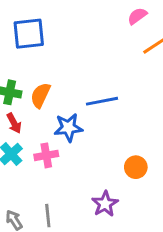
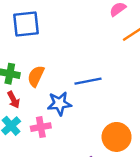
orange circle: (136, 167) -> (117, 137), size x1.5

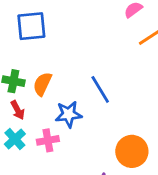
blue line: (88, 81) -> (100, 89), turned 70

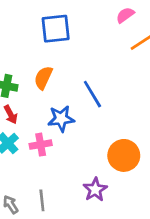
blue square: (31, 26) -> (56, 29), moved
orange semicircle: (42, 84) -> (43, 78), moved

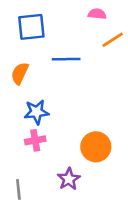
pink semicircle: (125, 15) -> (97, 14), turned 42
blue line: (92, 94) -> (66, 59), moved, turned -60
pink cross: (41, 145) -> (35, 140), moved

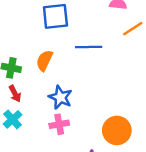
blue star: (36, 112) -> (60, 97), turned 30

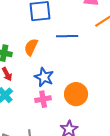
orange circle: (117, 130) -> (76, 94), moved

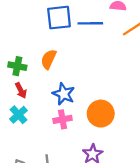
blue line: (67, 36) -> (90, 23), moved

